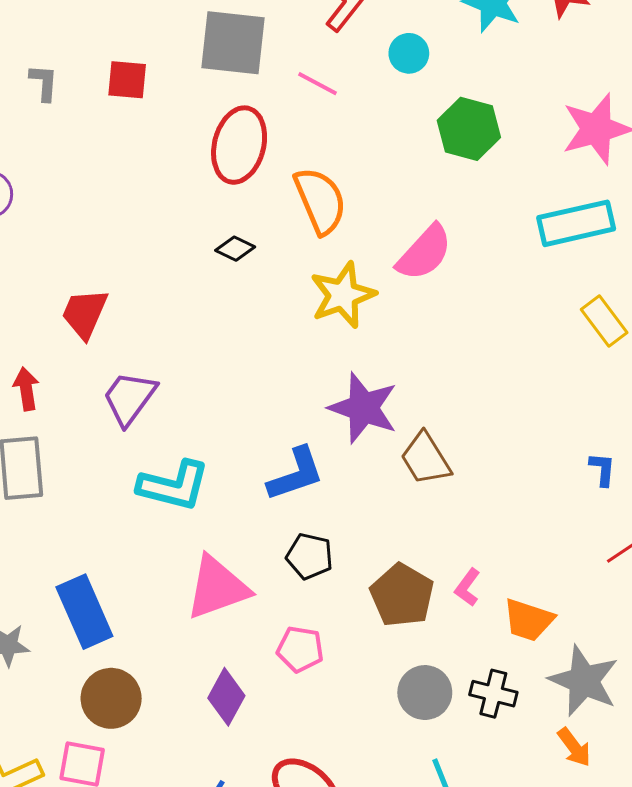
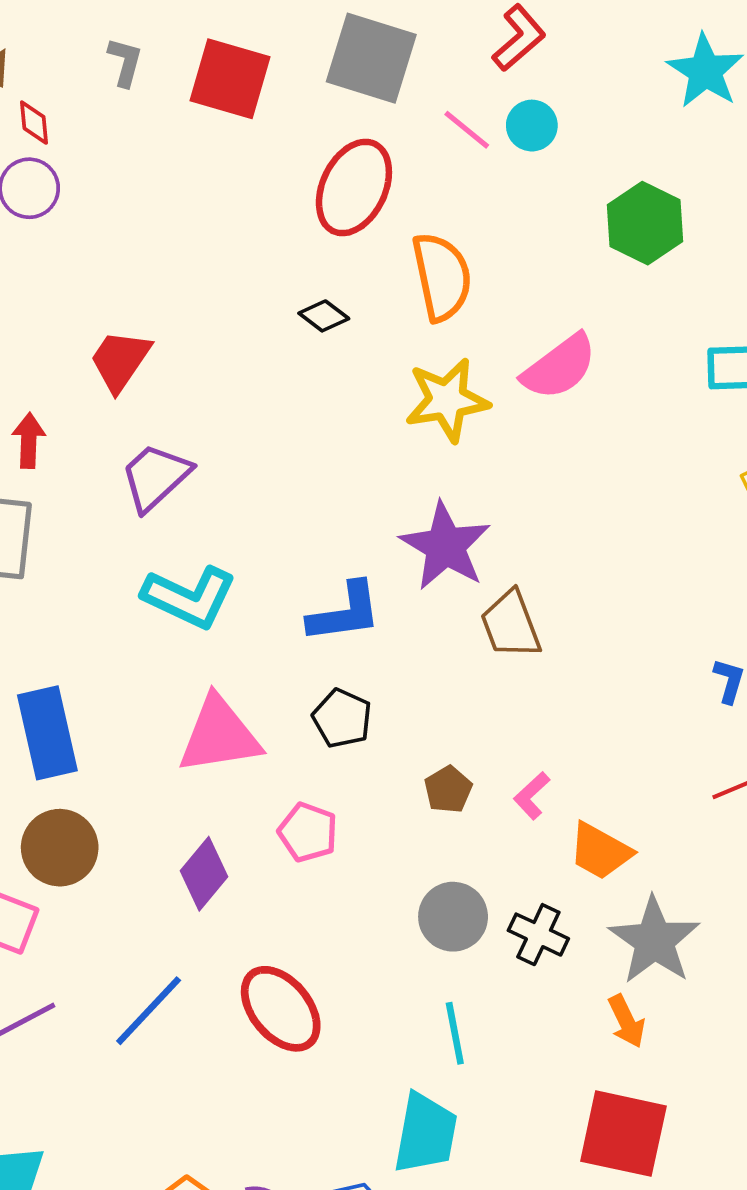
cyan circle: (409, 53) -> (532, 126), moved
red square: (127, 80) -> (230, 79), size x1.5
brown pentagon: (402, 595) -> (448, 790), size x0.6

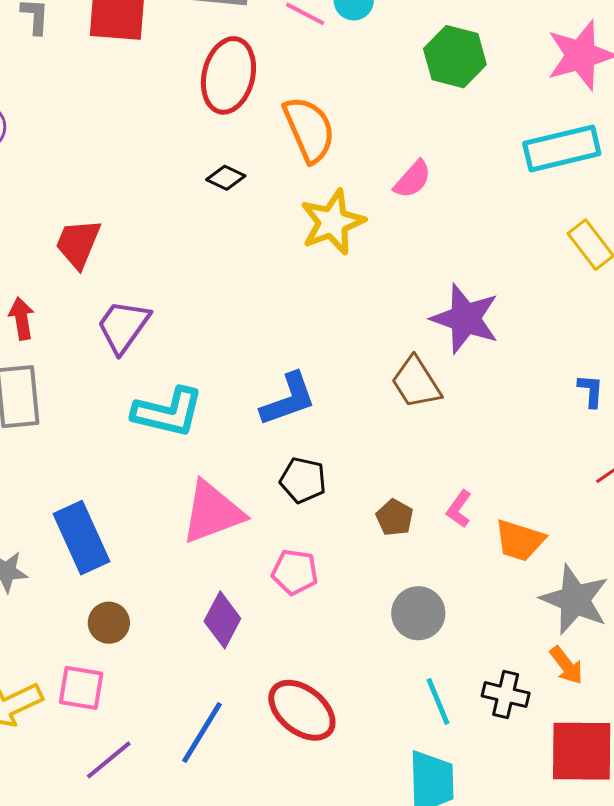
pink semicircle: (559, 367) -> (413, 179), size x0.7
purple star: (445, 546) -> (465, 319), moved
brown circle: (60, 848) -> (109, 623), size x0.7
black cross: (538, 935) -> (506, 695), moved

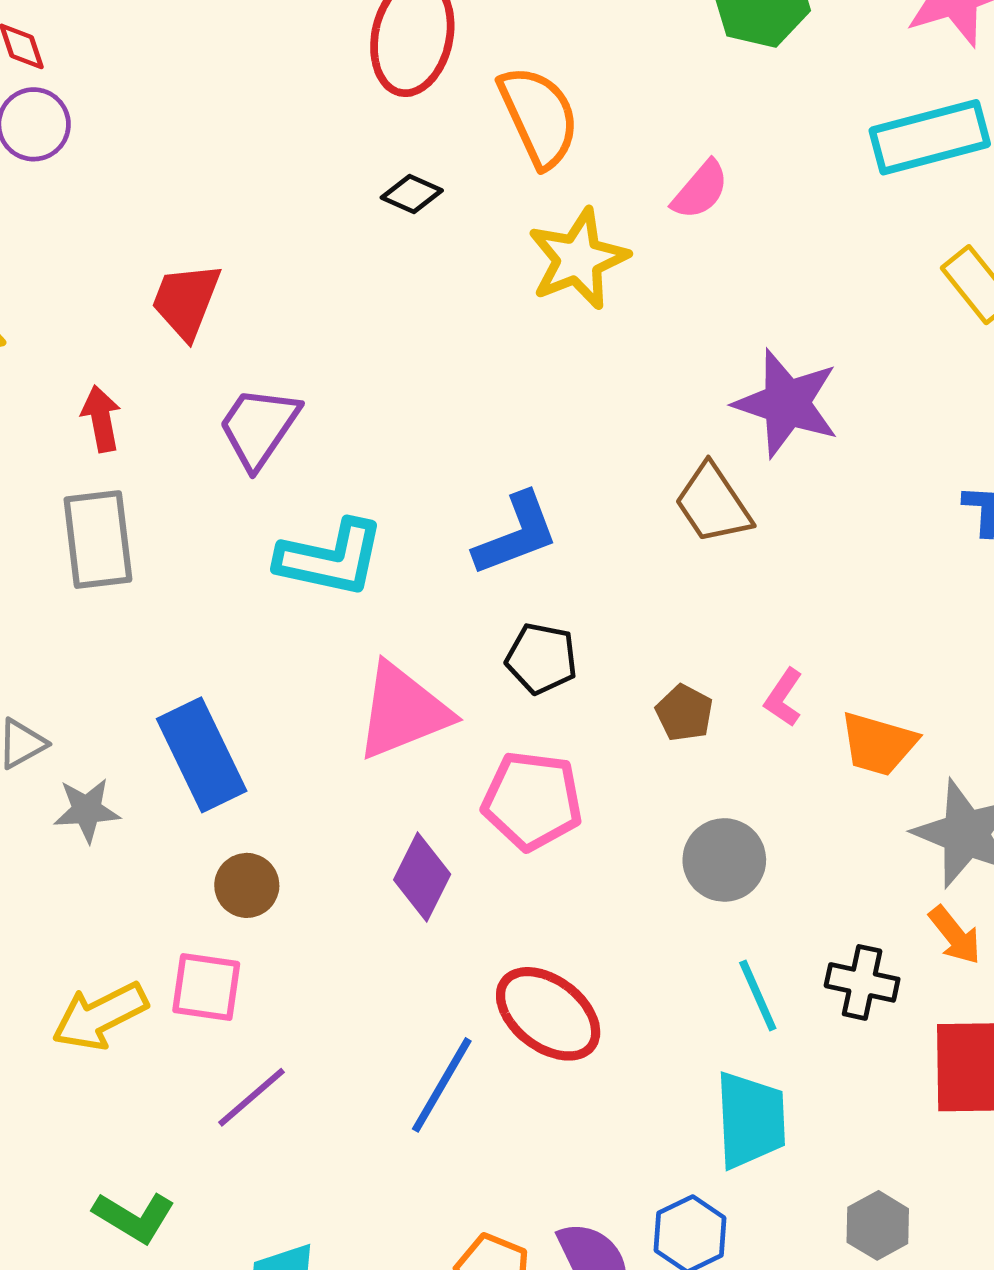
pink pentagon: (295, 572) -> (532, 801), size x1.4
blue line: (202, 732) -> (442, 1085), moved

